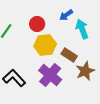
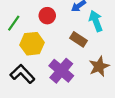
yellow hexagon: (45, 45) -> (32, 44), moved
brown rectangle: (69, 55) -> (79, 39), moved

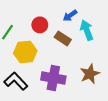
brown rectangle: (79, 39) -> (63, 38), moved
purple cross: (61, 71) -> (53, 78), turned -30

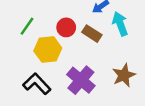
red circle: (40, 25) -> (66, 27), moved
purple cross: (53, 78) -> (81, 80), turned 30

